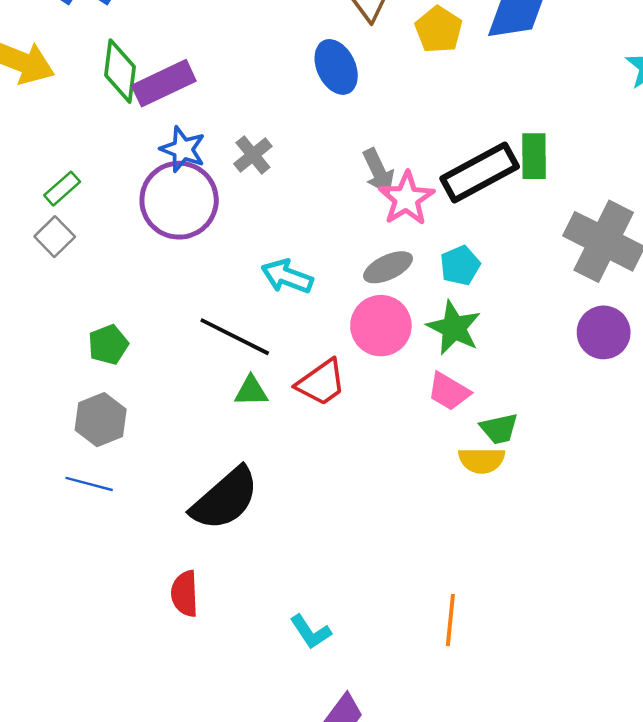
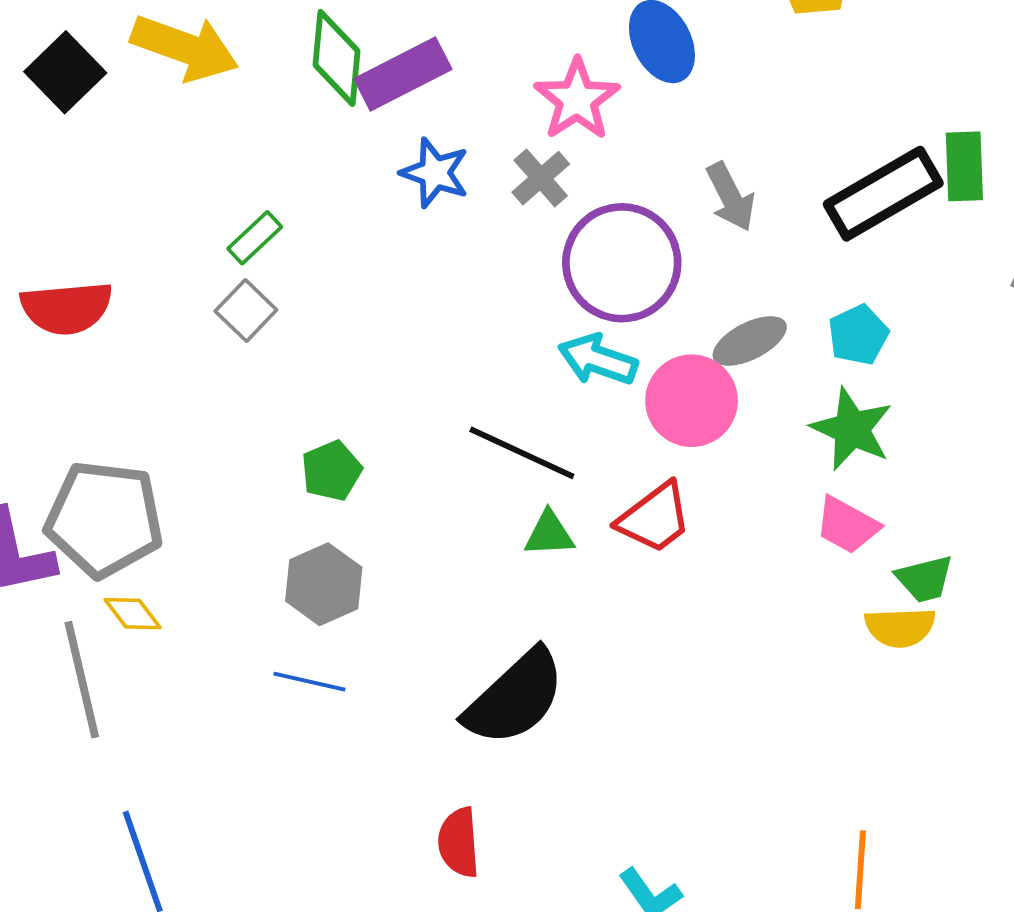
pink star: (406, 199) -> (577, 99), moved
purple circle: (179, 200) -> (622, 263), moved
pink circle: (381, 326) -> (692, 401), moved

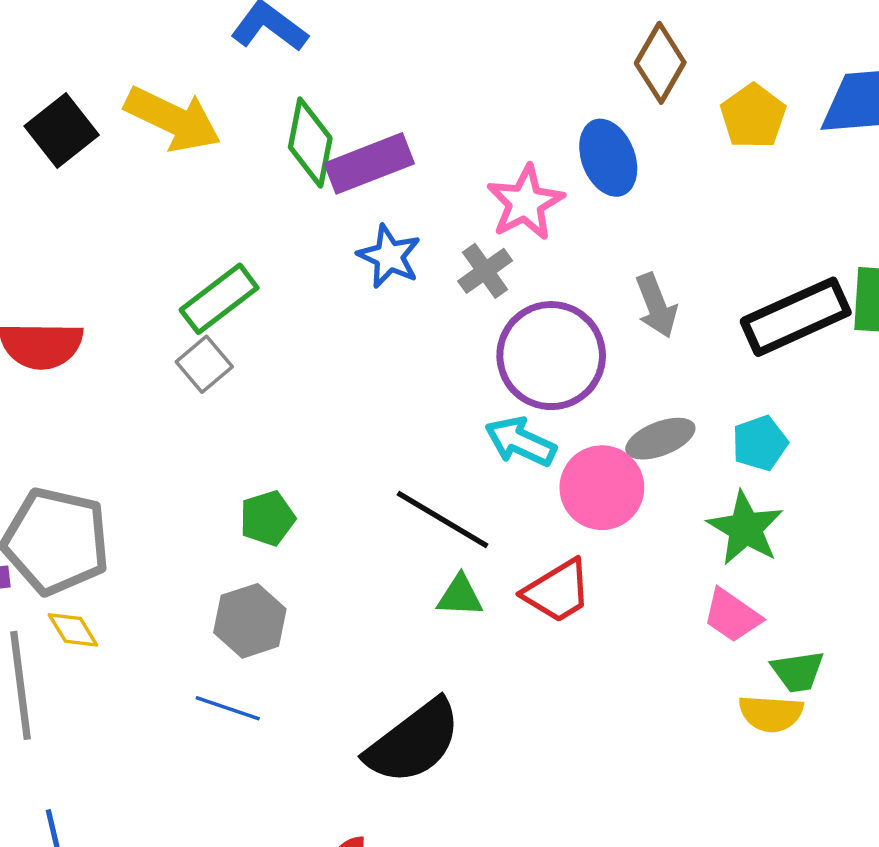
green rectangle: (255, 238) -> (219, 299), size x1.5

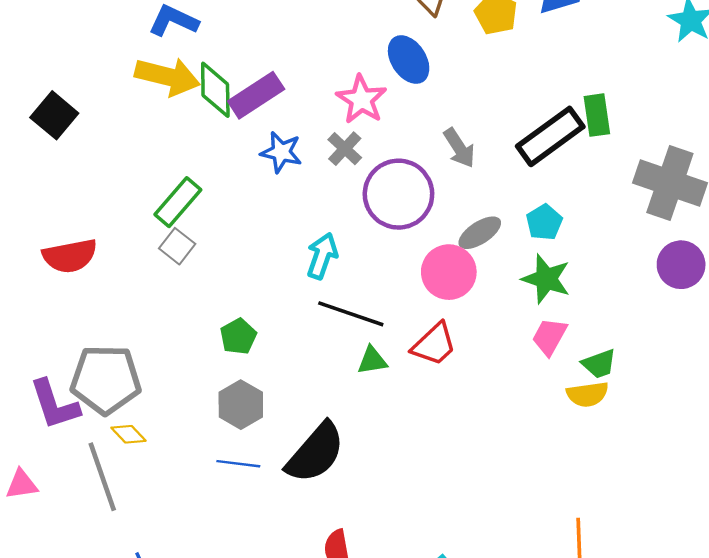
yellow arrow: (173, 119) -> (167, 76), moved
cyan arrow: (520, 442) -> (322, 256), moved, turned 96
pink trapezoid: (732, 616) -> (549, 337), turned 96
black semicircle: (414, 742) -> (315, 453), moved

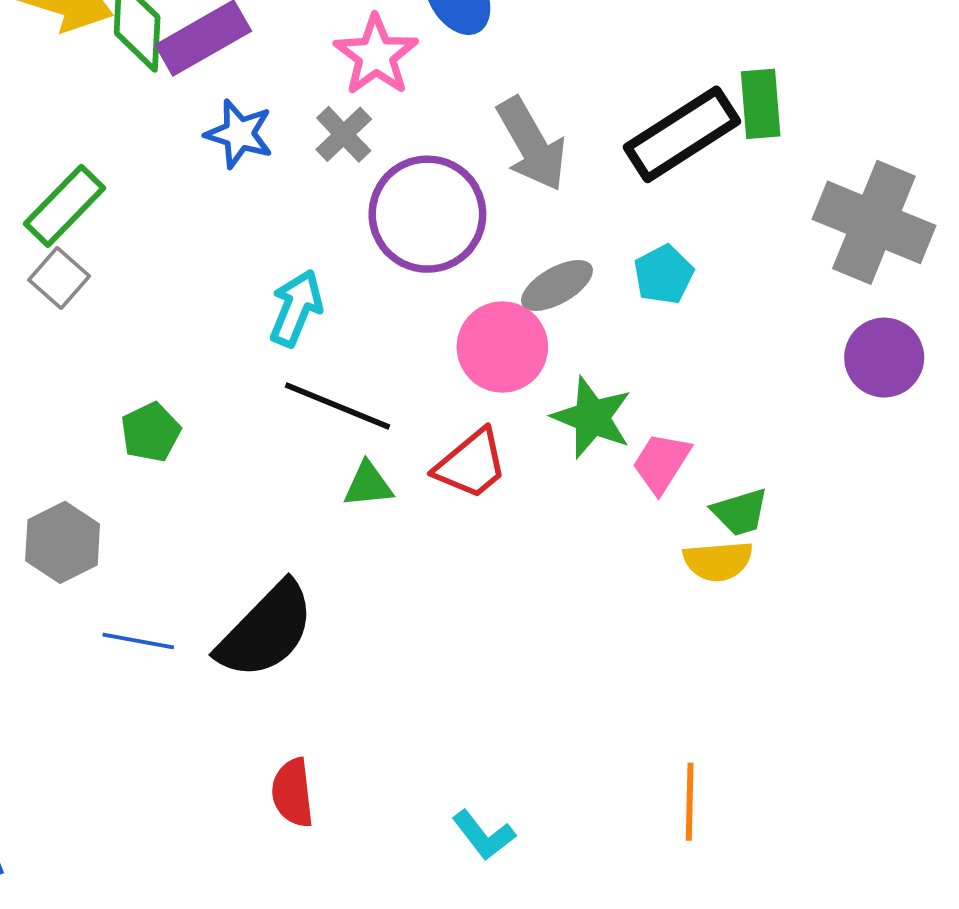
gray arrow: (459, 148) -> (532, 144), size x1.4
green star: (546, 279) -> (592, 417), moved
gray hexagon: (241, 405) -> (63, 542), moved

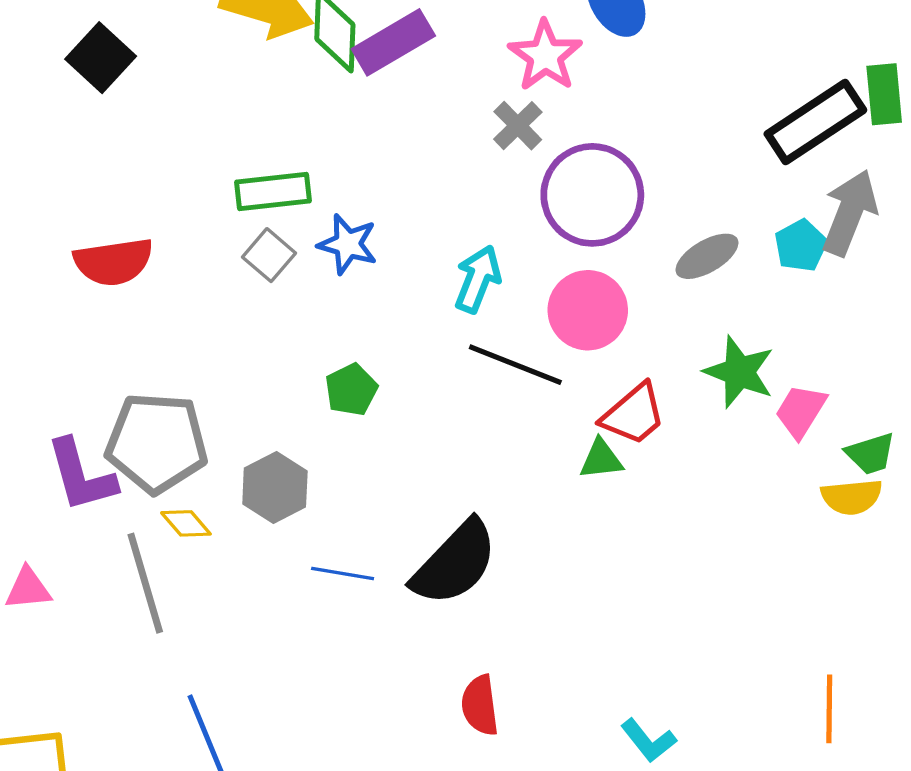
blue star: (239, 134) -> (348, 244), moved
gray arrow: (532, 144) -> (850, 213), moved, turned -128
green rectangle: (65, 206) -> (273, 192), turned 40
pink circle: (502, 347) -> (588, 310), moved
green triangle: (368, 485) -> (601, 459), moved

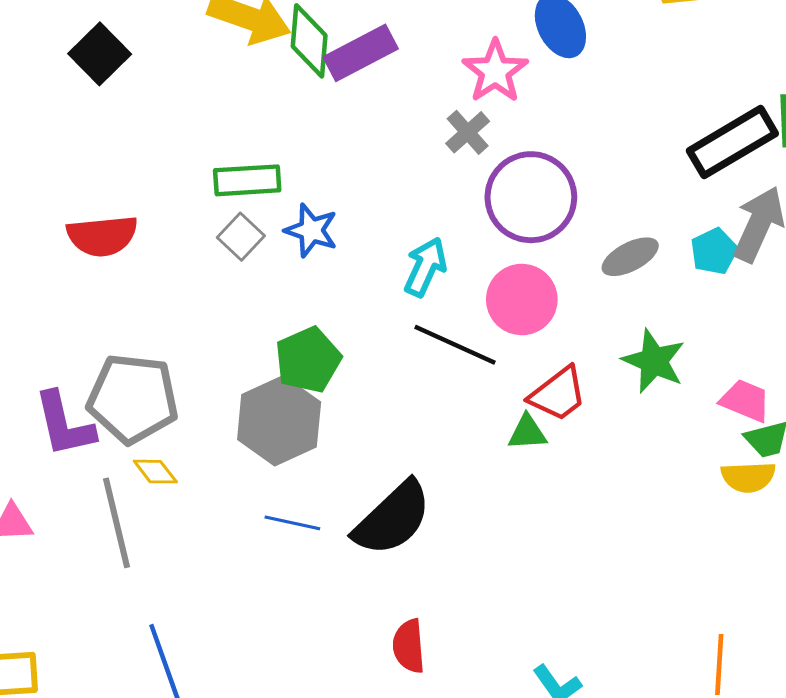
green pentagon: (351, 390) -> (308, 360), size x1.4
pink trapezoid: (801, 411) -> (745, 401), moved, turned 78
gray hexagon: (275, 487) -> (279, 421), moved, size x1.4

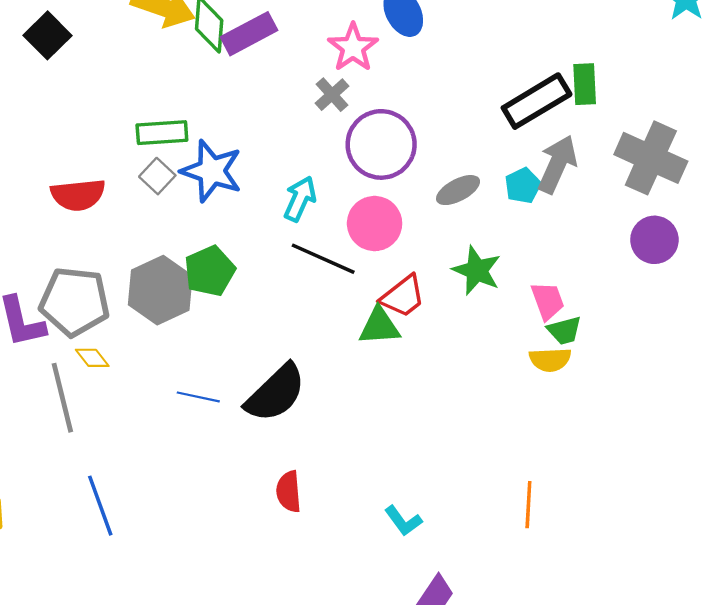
blue star: (311, 230) -> (212, 171), size x1.5
red semicircle: (102, 236) -> (78, 195), moved
pink trapezoid: (745, 401) -> (548, 301), turned 48
gray hexagon: (279, 421) -> (160, 290), moved
green triangle: (527, 432) -> (379, 326), size x1.4

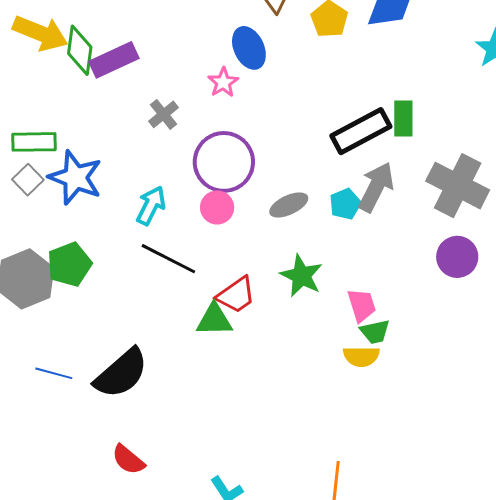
pink star: (353, 47) -> (223, 82), moved, size x0.7
gray cross: (332, 95) -> (164, 114), moved
pink circle: (375, 224) -> (217, 207), moved, size x0.7
red semicircle: (289, 492) -> (128, 460), turned -48

